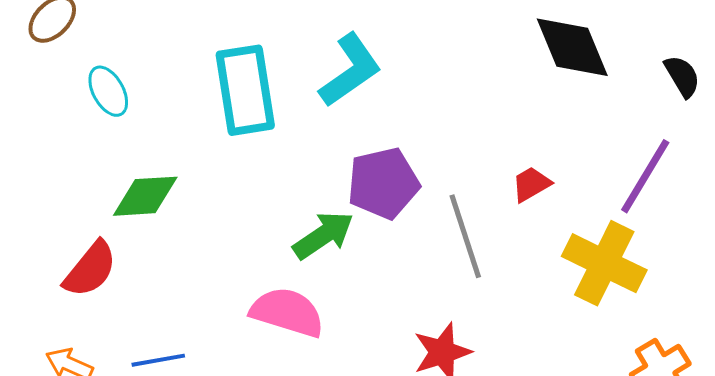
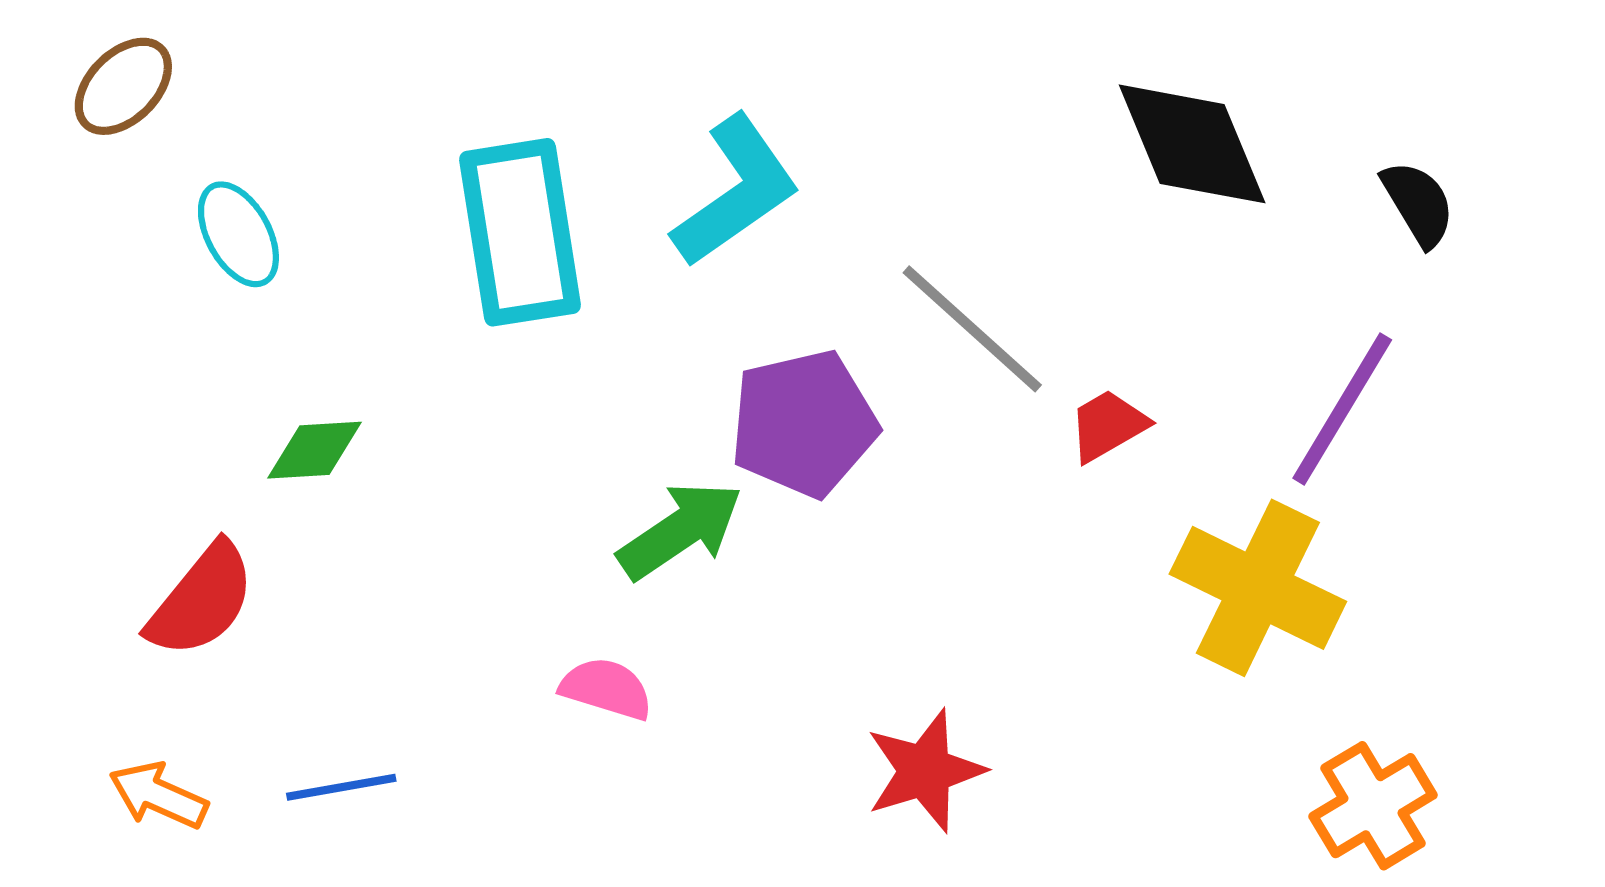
green diamond: (145, 196) -> (314, 450), size x0.7
gray line: (465, 236) -> (972, 329), moved, turned -30
pink semicircle: (287, 312) -> (606, 689), size x0.6

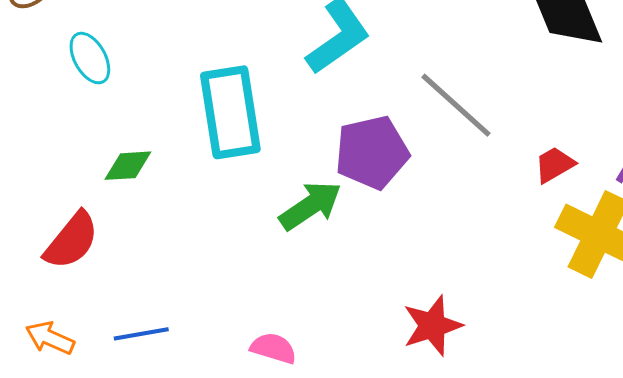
cyan rectangle: (520, 232) -> (230, 112), moved
red trapezoid: (1108, 425) -> (554, 165), moved
pink semicircle: (606, 689) -> (273, 348), moved

